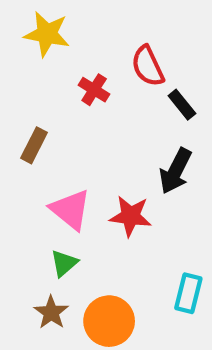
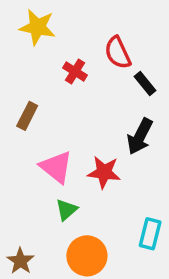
green triangle: (64, 263) -> (66, 210), moved
brown star: (51, 313) -> (20, 261), moved

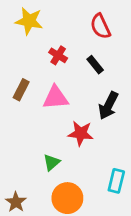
red semicircle: (118, 53) -> (100, 26), moved
black rectangle: (145, 83) -> (95, 65), moved
pink triangle: (56, 167) -> (55, 98), moved, turned -44

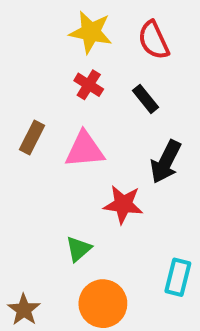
yellow star: (29, 21) -> (91, 32), moved

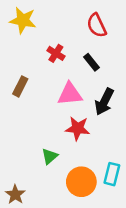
yellow star: (91, 32) -> (23, 20), moved
pink triangle: (85, 150) -> (70, 94), moved
orange circle: (103, 304) -> (81, 182), moved

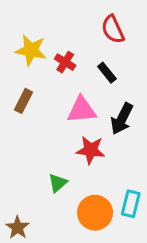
yellow star: (23, 20) -> (31, 50), moved

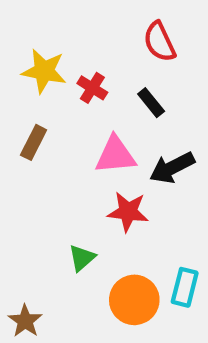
black arrow: (122, 119) -> (172, 168), turned 36

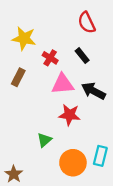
red cross: (92, 88) -> (50, 58), moved
black arrow: (172, 168) -> (93, 91), turned 55

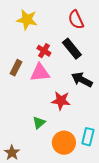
yellow star: (24, 38) -> (27, 20), moved
black rectangle: (82, 56) -> (72, 49), size x1.5
pink triangle: (63, 84) -> (40, 73), moved

